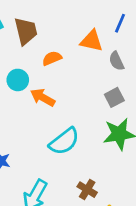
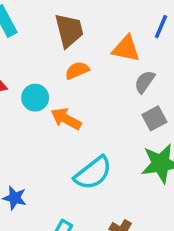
brown trapezoid: (26, 31) -> (69, 30), moved
gray semicircle: (116, 61) -> (145, 82), moved, turned 60

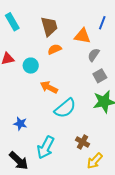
orange arrow: (66, 119) -> (49, 87), moved

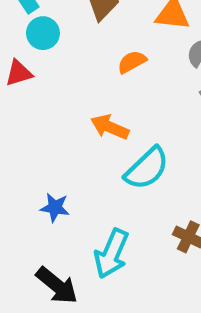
orange semicircle: (55, 49) -> (132, 62), moved
cyan circle: (31, 66) -> (43, 33), moved

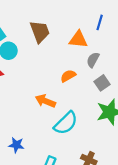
orange semicircle: (132, 62) -> (68, 76), moved

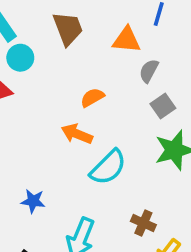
orange semicircle: (68, 76) -> (92, 97), moved

